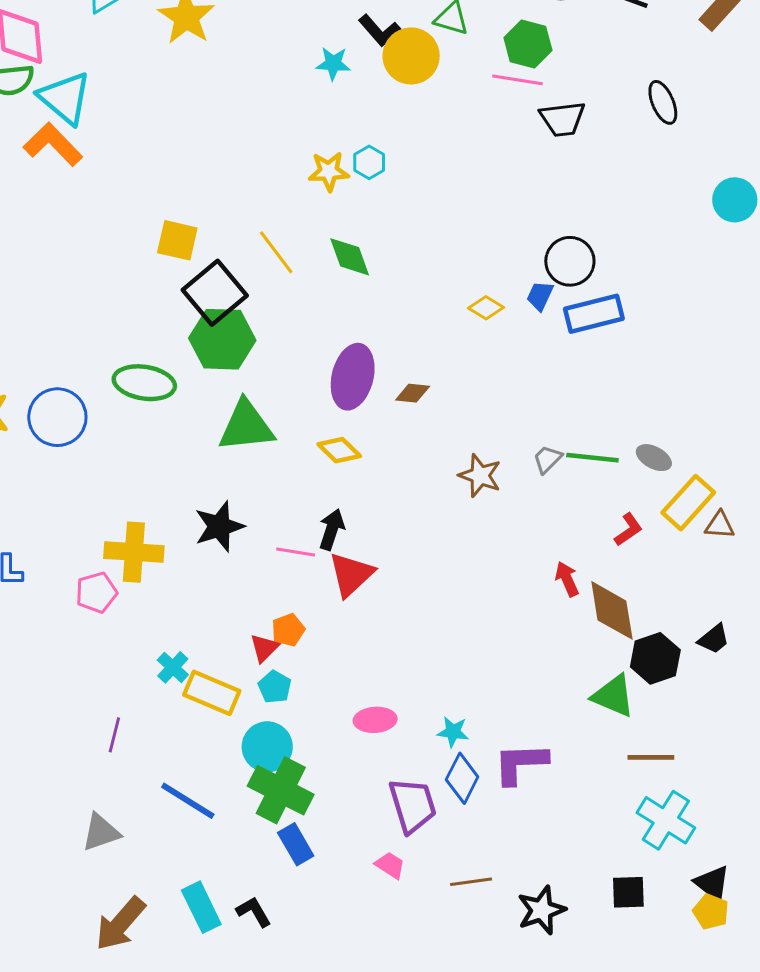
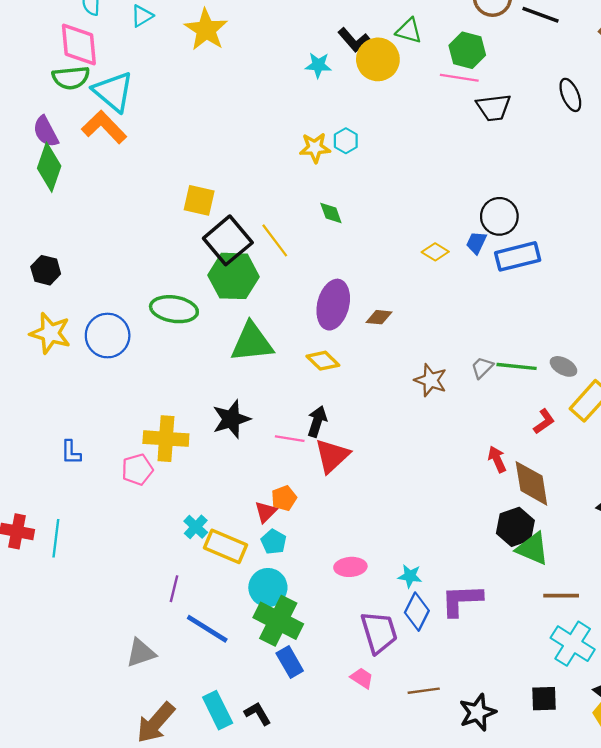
yellow line: (276, 252) -> (275, 240), moved
green diamond: (350, 257) -> (331, 213), size x0.7
black hexagon: (655, 658) -> (515, 527), moved
purple line: (114, 735) -> (174, 589), moved

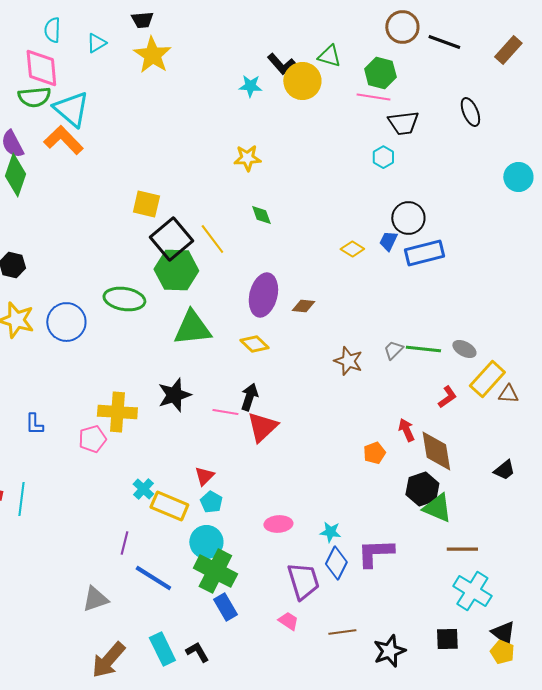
cyan hexagon: (346, 141) -> (383, 157), moved
orange pentagon: (284, 498) -> (374, 453), moved

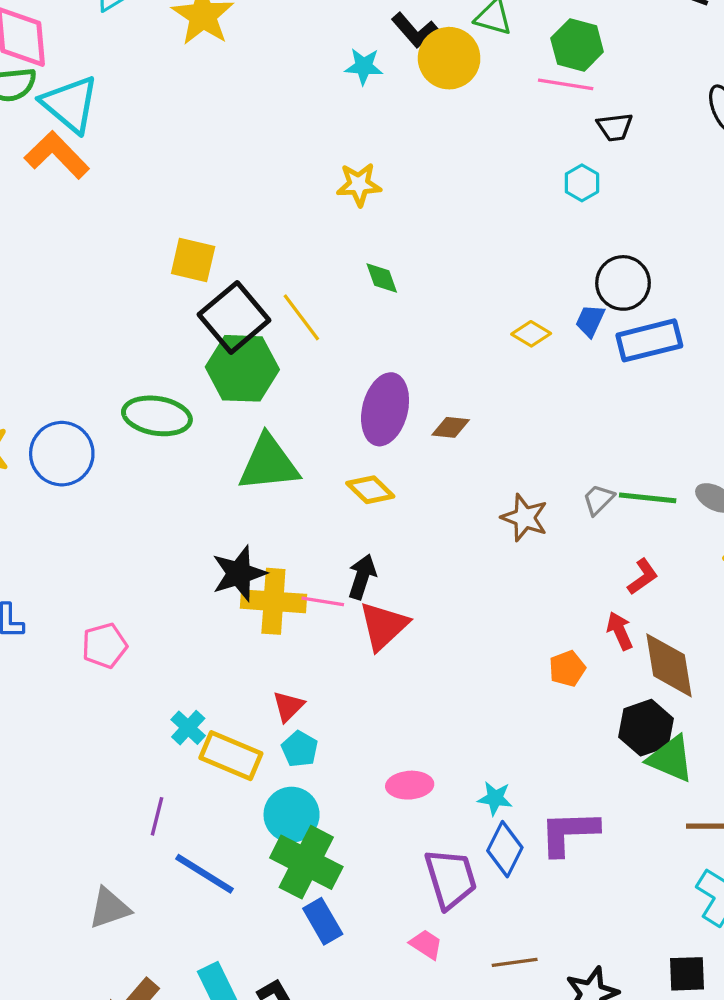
black trapezoid: (403, 123) -> (615, 127), size x0.7
red L-shape: (447, 397) -> (643, 577), moved
yellow cross: (117, 412) -> (273, 601), moved

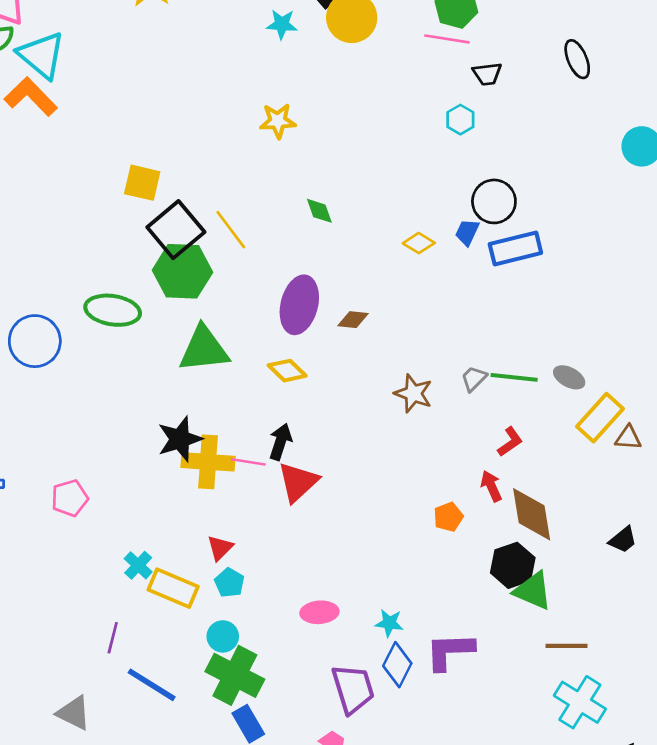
green diamond: (382, 278) -> (319, 211), moved
cyan circle: (292, 815) -> (223, 636), size x0.7
gray triangle: (109, 908) -> (74, 713), turned 45

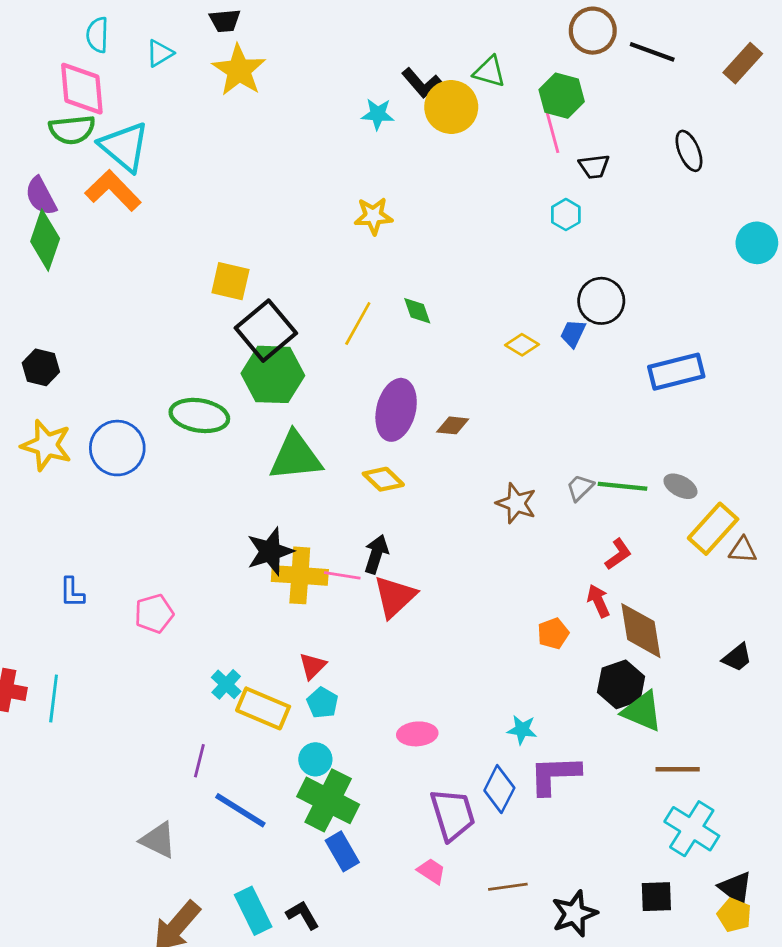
pink line: (447, 39) -> (552, 130), turned 66
yellow line: (231, 230) -> (358, 324), moved, turned 66
blue rectangle: (515, 248) -> (676, 372), moved
cyan star: (389, 623) -> (522, 730), moved

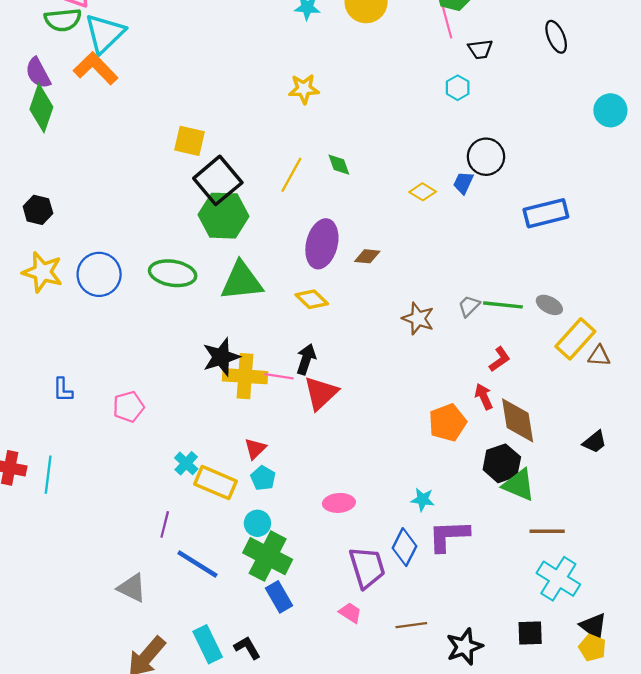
cyan triangle: (124, 147) -> (105, 33), turned 36
green ellipse: (199, 415) -> (173, 273), moved
orange pentagon: (553, 633) -> (448, 423), size x1.5

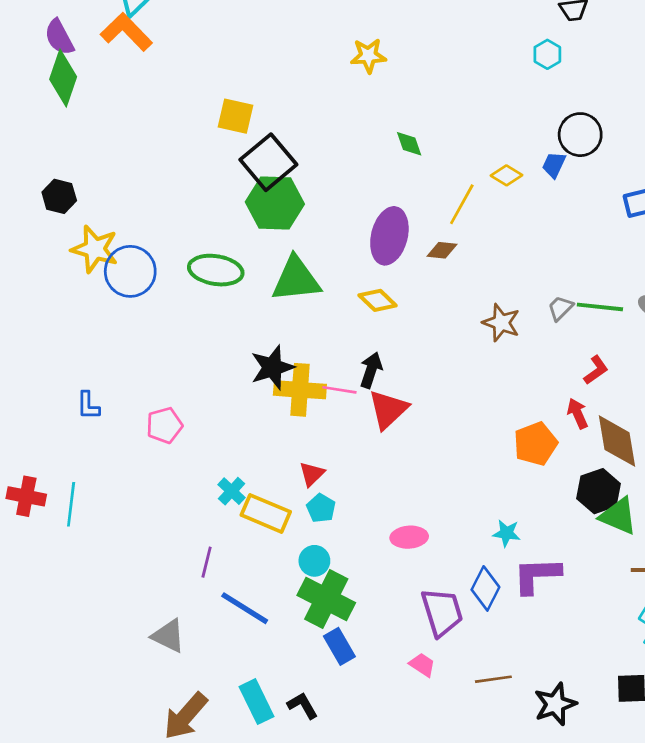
yellow line: (291, 175) -> (462, 204), moved
yellow star: (42, 272) -> (95, 249), moved

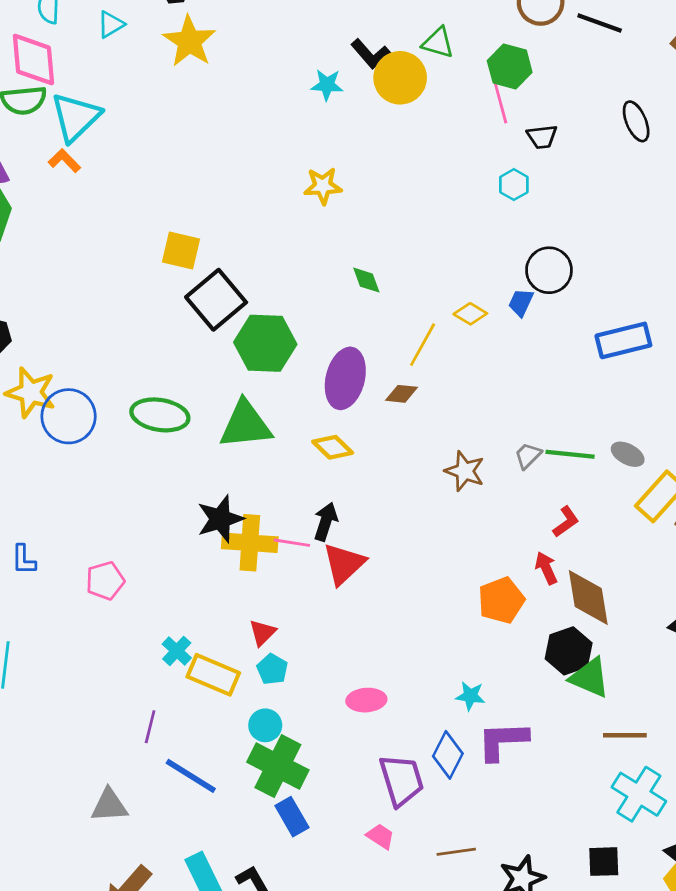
orange L-shape: (126, 32) -> (64, 161), size x0.6
green hexagon: (275, 203) -> (265, 343), moved
gray triangle: (168, 636) -> (109, 805), turned -30

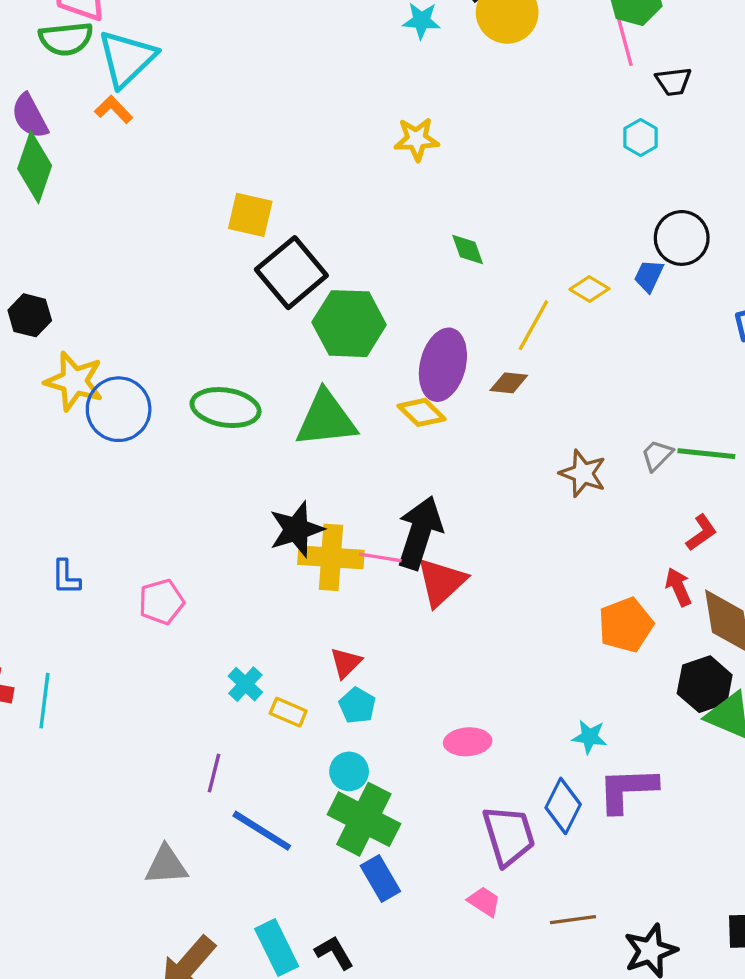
yellow diamond: (333, 447) -> (422, 412), moved
black arrow: (326, 522) -> (420, 533), size x1.6
yellow rectangle: (213, 675) -> (288, 712), size x0.6

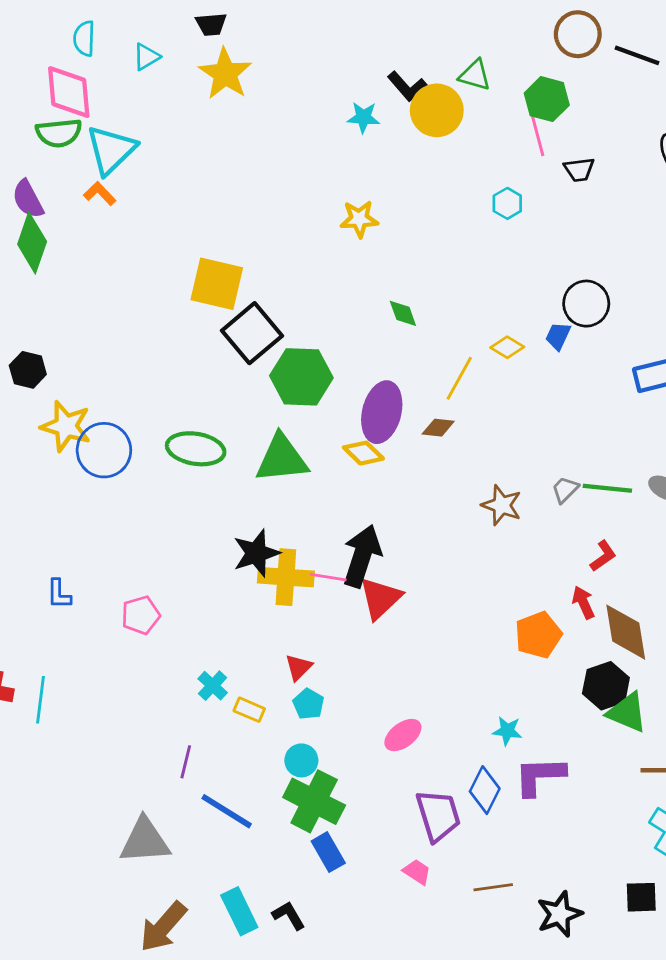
cyan hexagon: (641, 138) -> (507, 203), moved
yellow square: (250, 215) -> (217, 284), size x1.4
pink ellipse: (468, 742) -> (403, 735), turned -33
gray triangle: (166, 865) -> (145, 841), size x1.4

